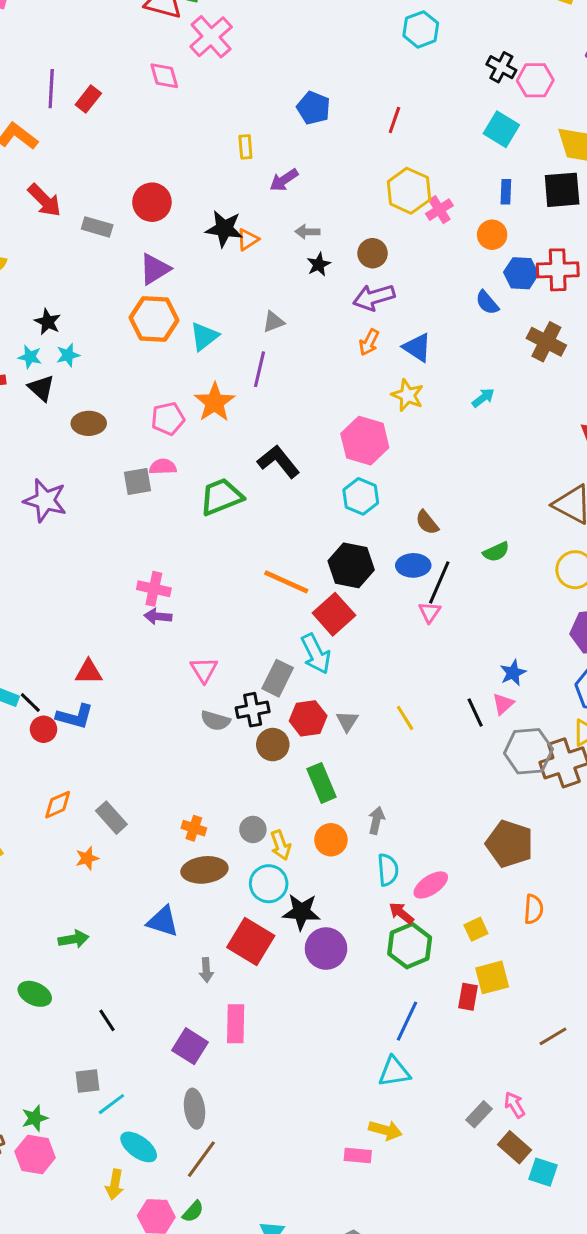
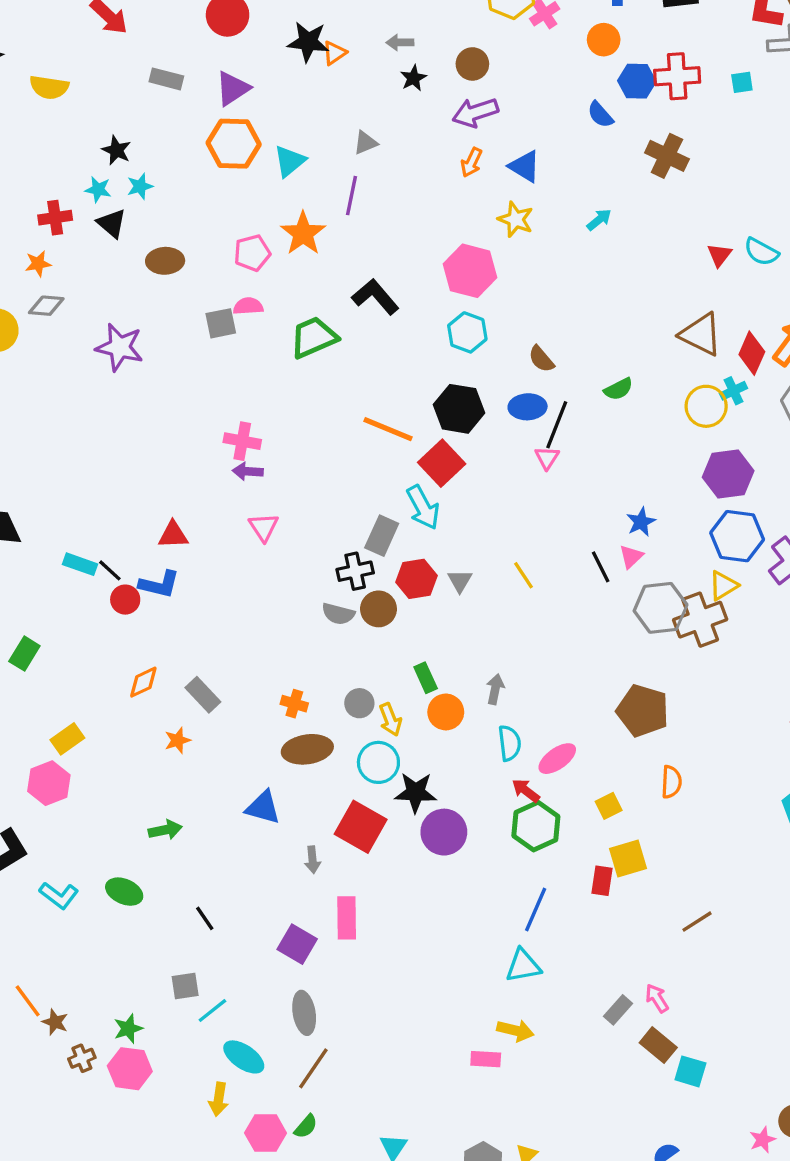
gray rectangle: (97, 227) -> (166, 79), moved
pink triangle: (204, 670) -> (264, 527), moved
gray semicircle: (215, 721) -> (338, 614), moved
green rectangle: (321, 783) -> (426, 678), moved, size x0.7

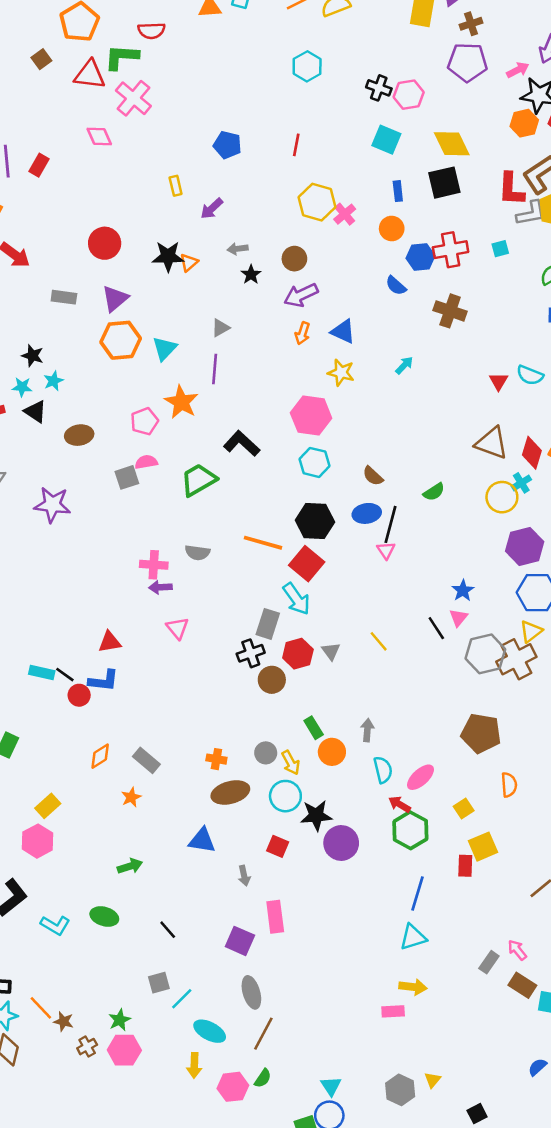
gray semicircle: (338, 614) -> (197, 553), moved
red square: (361, 827) -> (278, 846), size x0.6

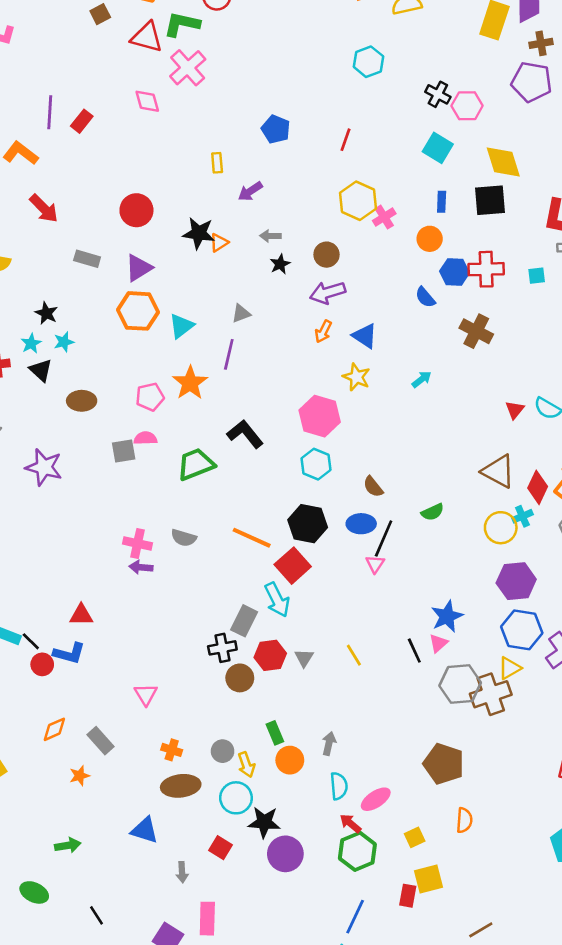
cyan star: (22, 387) -> (31, 343), turned 30
blue star: (463, 591) -> (447, 616), size x1.4
pink triangle: (177, 628) -> (146, 694), moved

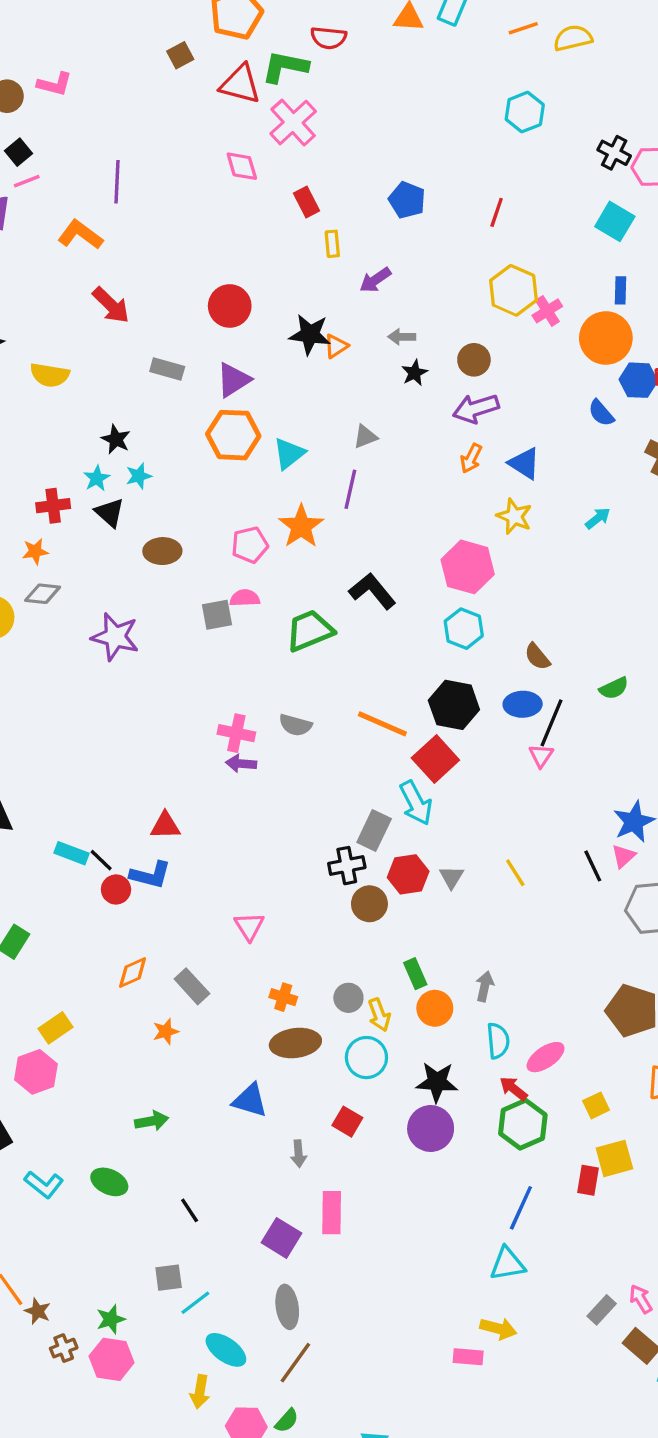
red rectangle: (82, 121) -> (307, 202), moved, turned -65
orange circle: (430, 239) -> (606, 338), size x1.6
black star: (264, 822) -> (437, 1082), moved

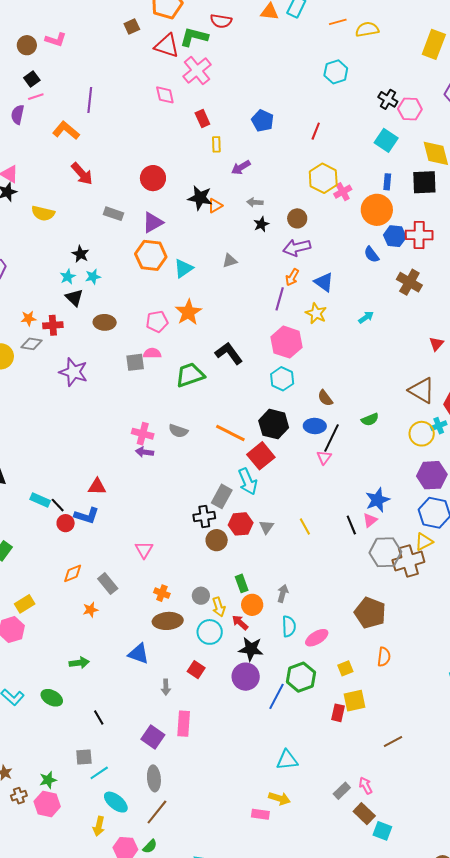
purple line: (350, 489) -> (280, 299), moved
red cross: (53, 506) -> (53, 325), moved
red arrow: (513, 1089) -> (240, 623), moved
blue line: (521, 1208) -> (276, 696), moved

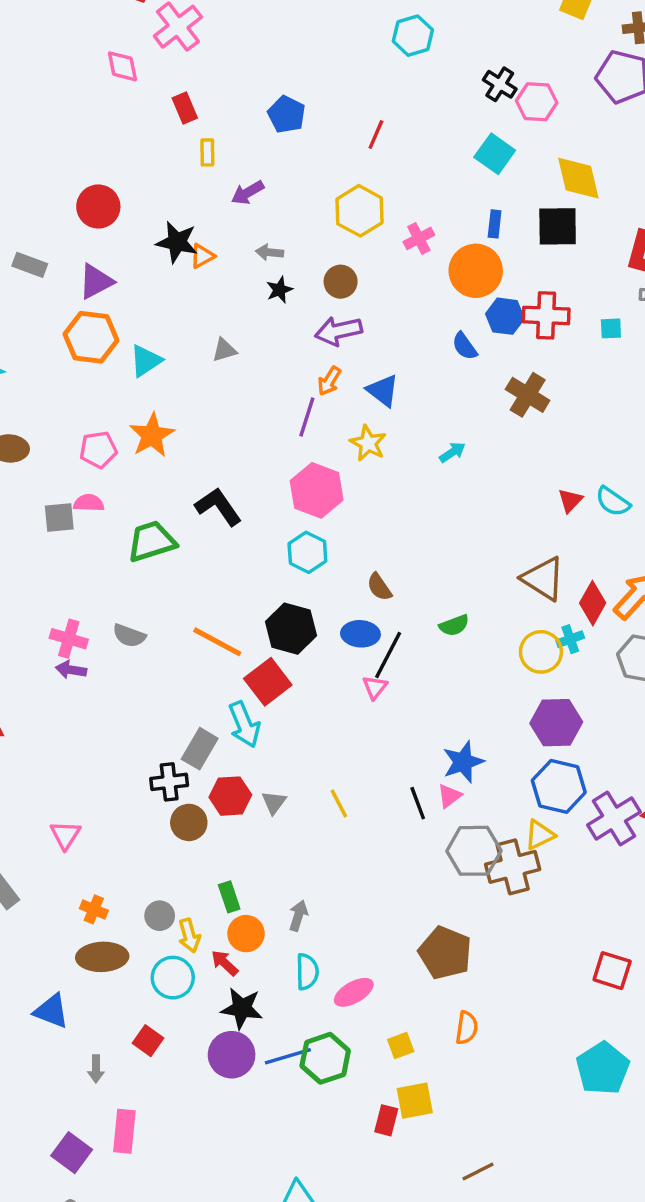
yellow hexagon: (323, 178) -> (360, 211), moved
blue line: (276, 696) -> (288, 1056), moved, turned 44

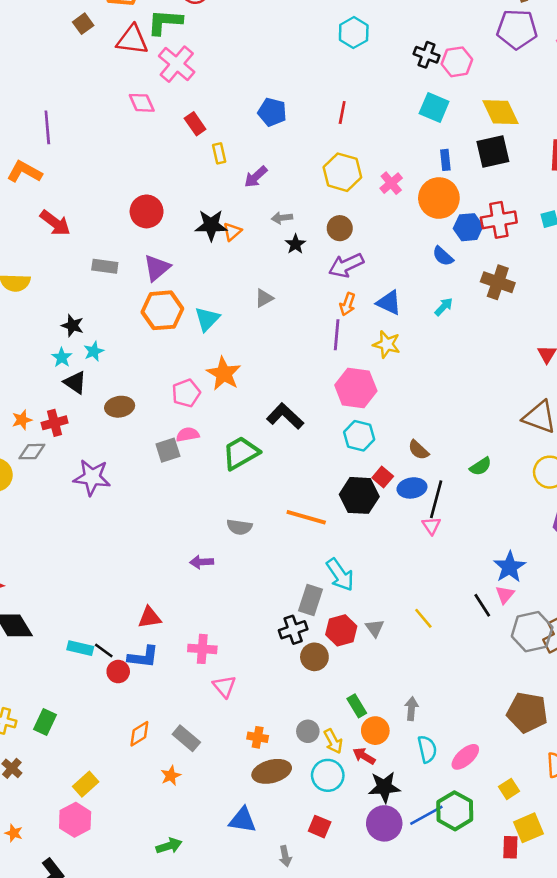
cyan arrow: (452, 452) -> (444, 307), moved
pink cross: (69, 639) -> (202, 649), moved
red square: (268, 682) -> (383, 477), moved, size x0.6

